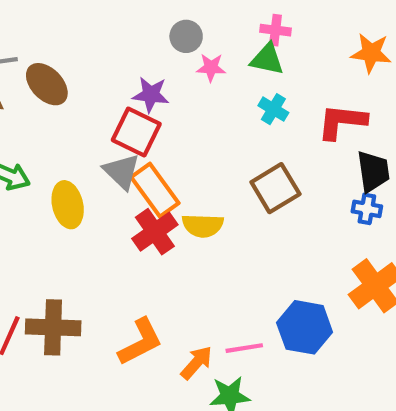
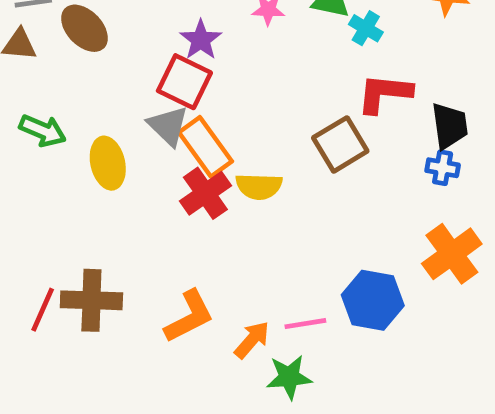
purple star: (151, 95) -> (201, 40), turned 30
cyan cross: (273, 109) -> (366, 28), moved
red L-shape: (342, 122) -> (384, 93), moved

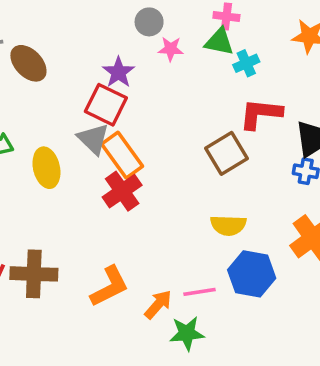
cyan cross: (366, 28) -> (246, 63), turned 35
yellow semicircle: (259, 186) -> (228, 225), moved

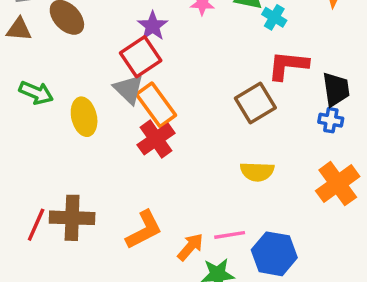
cyan cross: (246, 63) -> (274, 17), turned -35
red square: (106, 105) -> (141, 57), turned 30
blue hexagon: (252, 274) -> (274, 254), moved

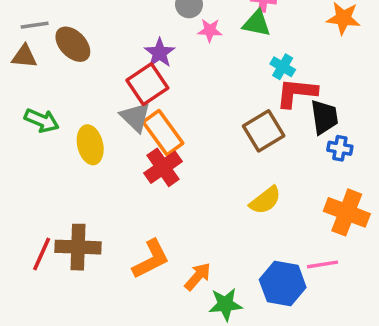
cyan cross: (274, 17) -> (283, 67), moved
black trapezoid: (336, 89) -> (324, 117), moved
yellow semicircle: (257, 172) -> (265, 200), turned -40
orange cross: (338, 184) -> (347, 212), turned -33
pink line: (230, 235) -> (323, 264), moved

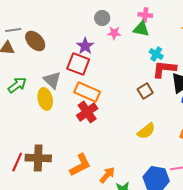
red square: (147, 84) -> (78, 64), turned -35
gray triangle: (135, 117) -> (52, 80), moved
green arrow: (42, 120) -> (17, 85), turned -60
brown square: (264, 131) -> (145, 91), size x0.7
orange rectangle: (163, 133) -> (87, 92), turned -30

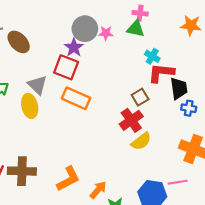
gray circle: (102, 18) -> (85, 29), moved, size x1.5
red cross: (87, 112) -> (131, 120), moved

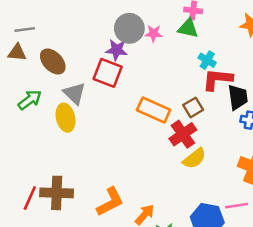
brown ellipse: (19, 42) -> (53, 61), moved
purple star: (74, 47) -> (117, 50), turned -30
orange rectangle: (76, 98) -> (154, 110), moved

